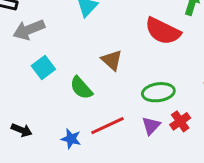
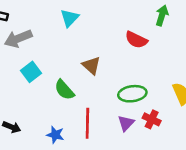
red semicircle: (163, 31) -> (136, 40), size x0.7
red cross: (180, 121) -> (152, 119), turned -30
red line: (107, 126) -> (87, 123), turned -64

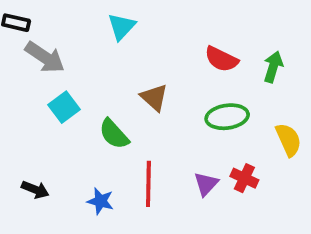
green arrow: (162, 15) -> (273, 67), moved
gray arrow: (18, 39) -> (45, 57), turned -124
green ellipse: (132, 94) -> (227, 117), moved

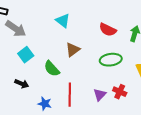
cyan triangle: (122, 27) -> (63, 21), moved, turned -35
brown triangle: (154, 98) -> (73, 50), turned 42
black arrow: (35, 190) -> (22, 84), moved

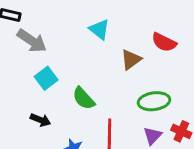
brown triangle: (73, 50) -> (131, 60), moved
green ellipse: (111, 60) -> (154, 101), moved

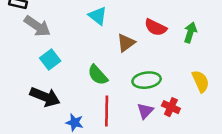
green semicircle: (84, 98) -> (98, 75), moved
black arrow: (40, 120) -> (45, 97), size x1.6

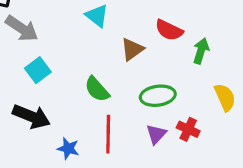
green arrow: (190, 33) -> (201, 51), moved

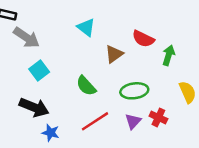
red line: (108, 134) -> (95, 121), turned 56
blue star: (68, 148) -> (51, 133), moved

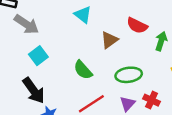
black arrow: (34, 107) -> (34, 90), turned 32

